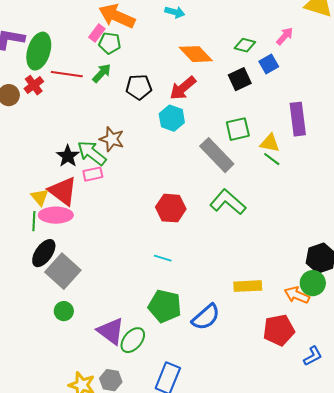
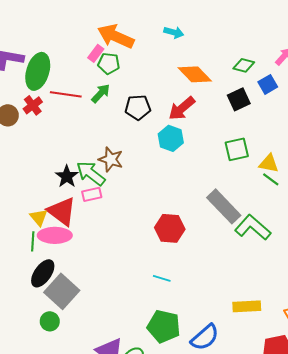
gray rectangle: (217, 155) -> (224, 206), moved
green L-shape: (228, 202) -> (253, 227), moved
green circle: (64, 311) -> (50, 321), moved

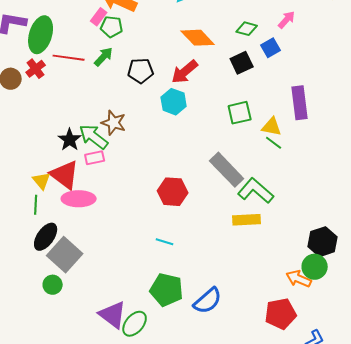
pink ellipse: (55, 235) -> (79, 199), moved
yellow rectangle: (247, 306) -> (247, 220), moved

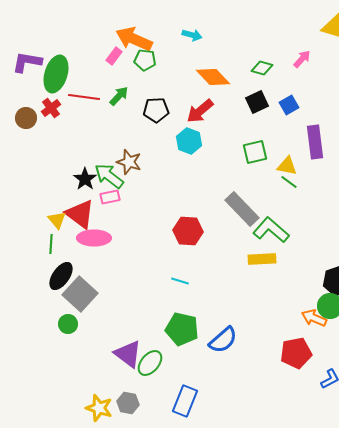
green pentagon: (112, 27) -> (145, 60), moved
blue square: (271, 48) -> (289, 105), moved

